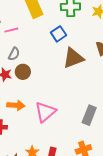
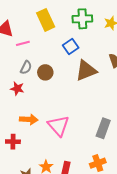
brown circle: (23, 72) -> (45, 72), moved
pink triangle: (45, 112) -> (59, 126), turned -30

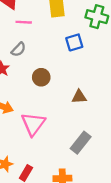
brown triangle: (86, 71) -> (79, 97), moved, size x0.6
brown circle: (45, 72) -> (41, 77), moved

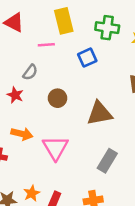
pink line: (24, 22) -> (46, 45), moved
brown triangle: (79, 97) -> (100, 113), size x1.6

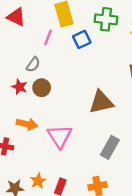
pink line: (46, 45) -> (48, 38), turned -63
blue square: (87, 58) -> (82, 39), moved
brown circle: (58, 98) -> (42, 88), moved

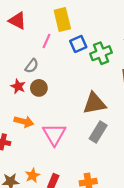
green cross: (106, 19) -> (101, 53), moved, turned -30
gray rectangle: (110, 147) -> (98, 132), moved

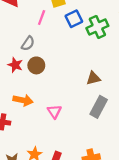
brown triangle: (94, 103) -> (93, 78), size x0.6
pink triangle: (54, 134) -> (54, 112), size x0.6

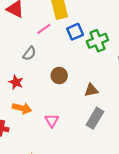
pink line: (42, 18) -> (44, 29), turned 32
red star: (15, 65) -> (16, 82), moved
brown circle: (36, 65) -> (59, 76), moved

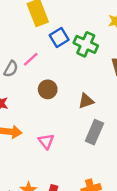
pink line: (44, 29) -> (31, 59), moved
green cross: (97, 41) -> (86, 44), turned -36

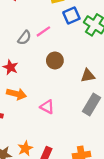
pink triangle: (46, 141) -> (47, 107), turned -32

